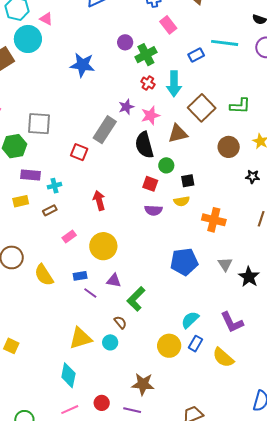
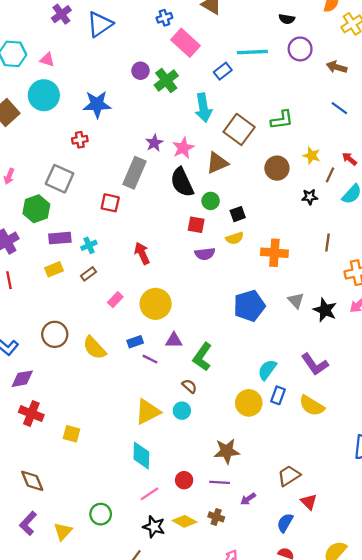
pink rectangle: (168, 25) -> (185, 43), size x1.4
cyan circle: (28, 39) -> (44, 95), moved
red cross: (148, 83) -> (80, 140), moved, turned -32
gray square: (39, 124) -> (60, 179), turned 30

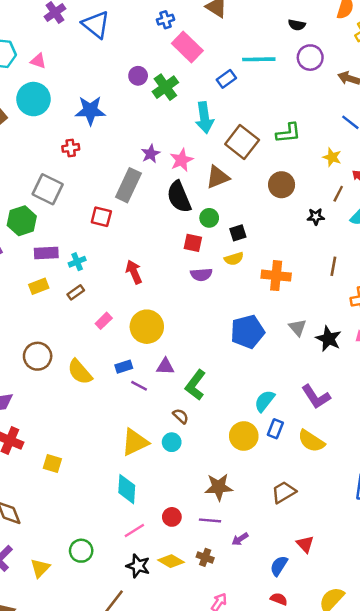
blue triangle: (100, 24) -> (96, 25), turned -48
yellow star: (312, 156) -> (332, 157), moved
brown trapezoid: (289, 476) -> (284, 492), moved

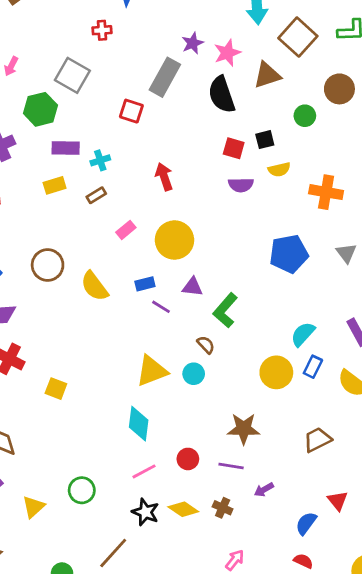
green circle: (209, 218) -> (305, 116), moved
black square: (238, 233) -> (265, 140), moved

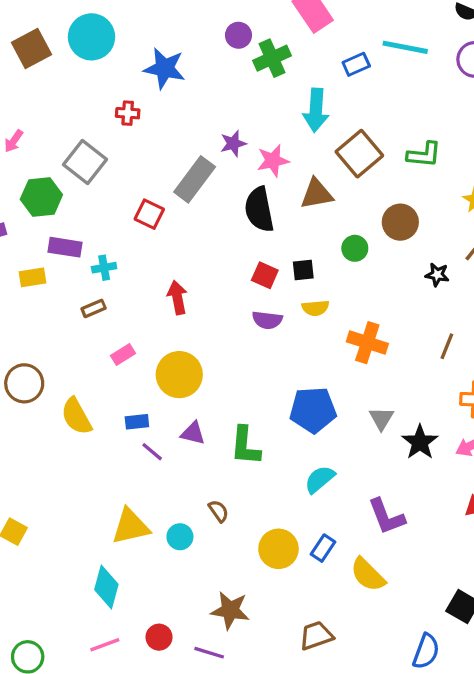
yellow rectangle: (55, 185) -> (32, 277), moved
green L-shape: (225, 310) -> (245, 446), moved, turned -44
cyan semicircle: (303, 334) -> (320, 479), moved
brown semicircle: (206, 345) -> (219, 511), moved

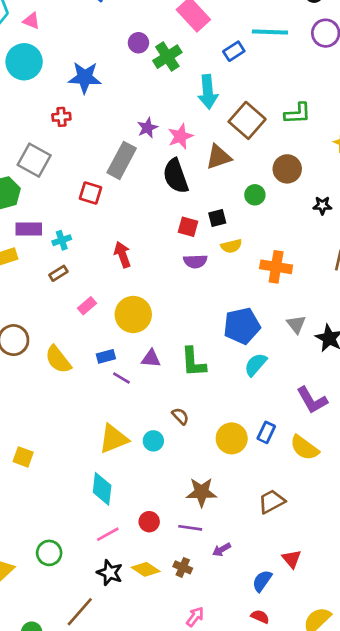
cyan semicircle: (320, 479) -> (256, 365), moved

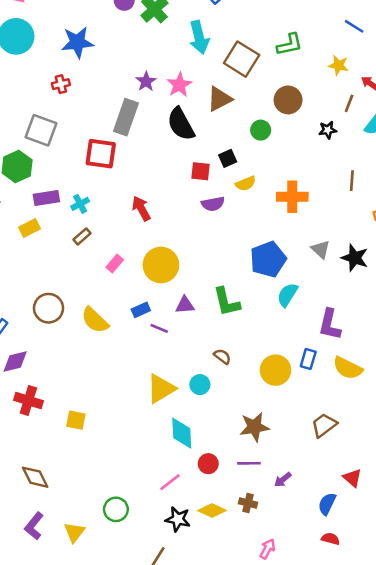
red square: (90, 193) -> (101, 154), size x1.4
purple L-shape: (312, 400) -> (330, 324), moved, turned 52
cyan diamond: (102, 489) -> (182, 433), moved

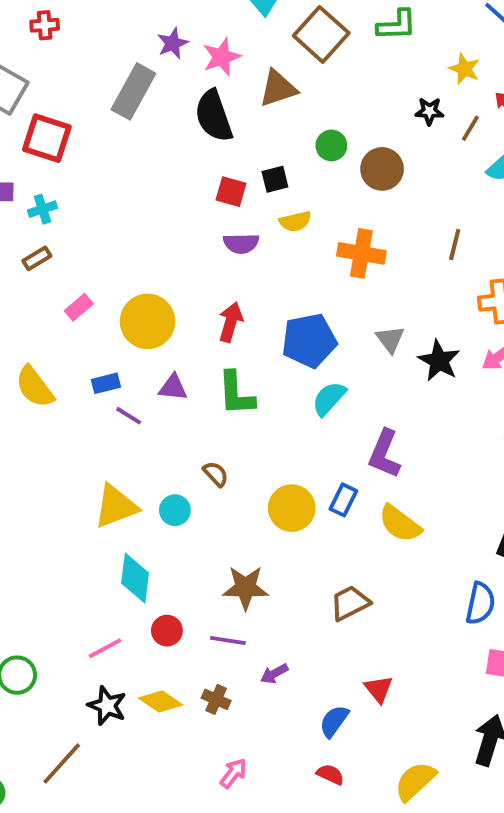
brown circle: (288, 100) -> (382, 169), moved
black star: (328, 130) -> (429, 111), moved
red square: (101, 154) -> (47, 138), moved
red arrow: (141, 208) -> (231, 322), moved, turned 35

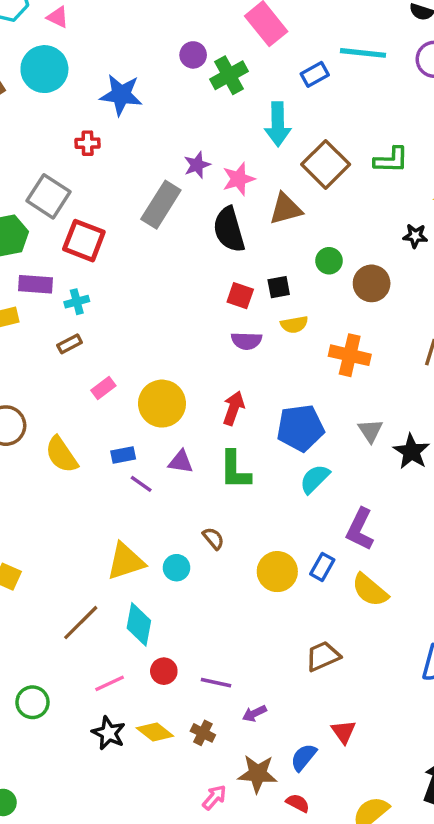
brown star: (246, 588) -> (258, 774), moved
brown line: (62, 764) -> (81, 623), moved

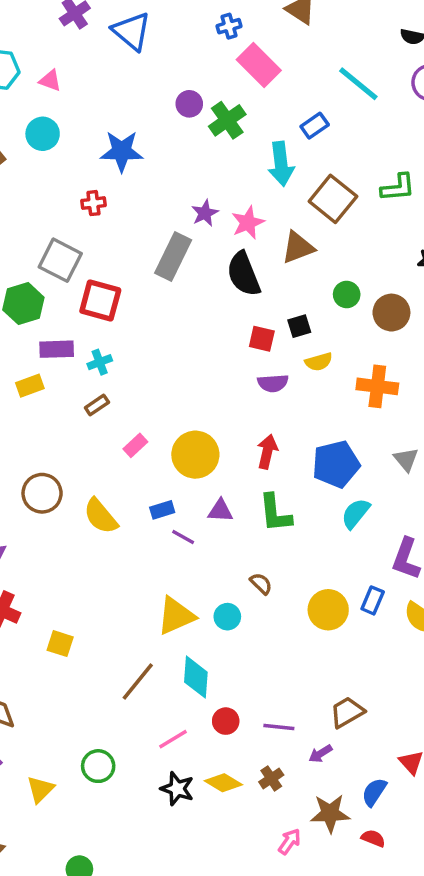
cyan line: (363, 53) -> (358, 84), turned 39
cyan circle: (44, 69) -> (43, 134), size x0.7
blue rectangle: (315, 74) -> (315, 126), moved
brown trapezoid: (323, 656) -> (347, 712), moved
brown cross: (203, 733) -> (271, 778), turned 35

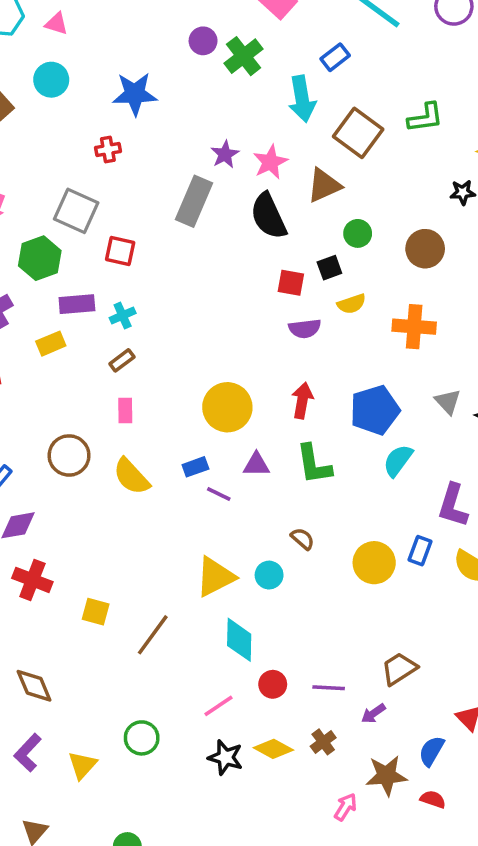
green circle: (347, 294) -> (358, 233), moved
red square: (100, 301) -> (120, 251), size x0.7
pink rectangle: (135, 445) -> (125, 410), moved, turned -45
brown line: (138, 682) -> (153, 635), moved

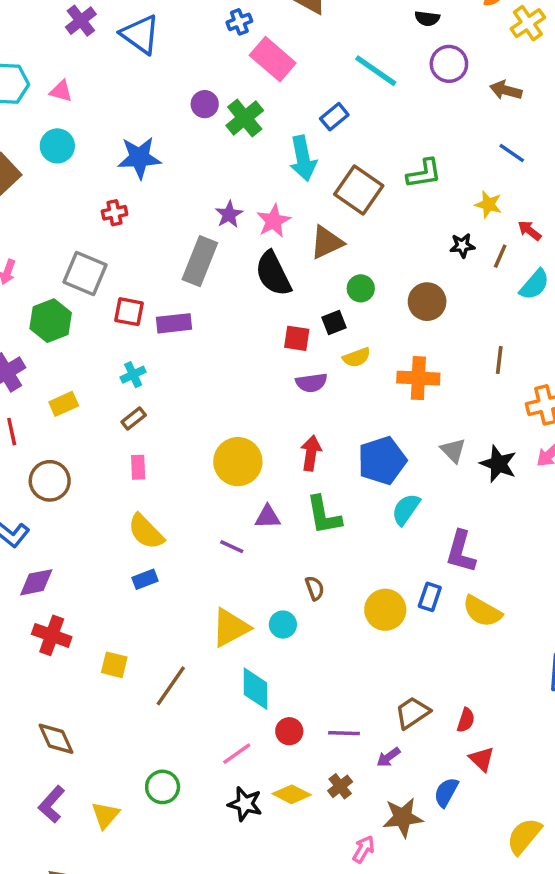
purple rectangle: (77, 304) -> (174, 323), moved
brown circle: (69, 455) -> (50, 481), moved
blue rectangle: (195, 467) -> (145, 579), moved
brown semicircle: (303, 539) -> (315, 588), turned 30
red semicircle: (433, 799) -> (466, 720), moved, turned 90

